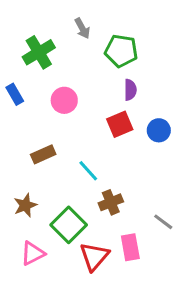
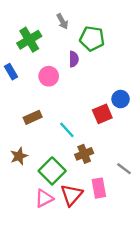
purple semicircle: (130, 90) -> (74, 59), moved
red square: (120, 124) -> (102, 114), moved
pink triangle: (33, 253) -> (44, 198), moved

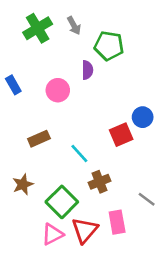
green cross: (29, 40) -> (38, 28), moved

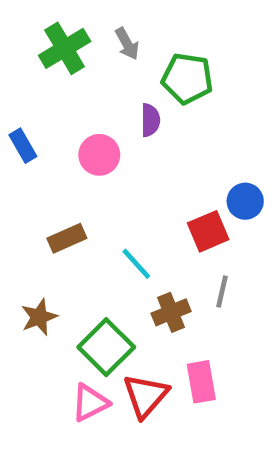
gray line: (147, 199) -> (222, 292), moved, turned 66

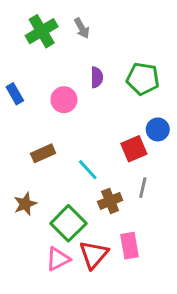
green pentagon: (187, 78) -> (143, 79), moved

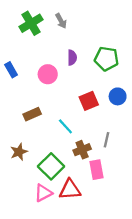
red square: (134, 149) -> (89, 101), moved
pink rectangle: (129, 246) -> (97, 170), moved
red triangle: (94, 255) -> (70, 190), turned 45

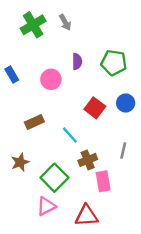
red square: (89, 101) -> (95, 108), turned -30
gray line: (106, 140) -> (123, 150), moved
red triangle: (70, 190) -> (87, 216), moved

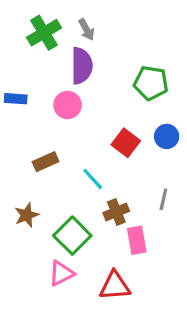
purple semicircle: (77, 62) -> (82, 66), moved, size x1.6
blue rectangle: (12, 75) -> (16, 99), turned -56

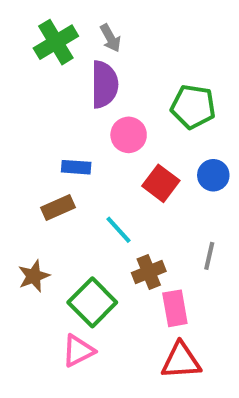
blue rectangle: (16, 99) -> (76, 167), moved
pink circle: (68, 105) -> (129, 135), moved
red triangle: (115, 286) -> (181, 361), moved

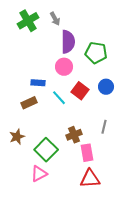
purple semicircle: (104, 84) -> (68, 42), moved
cyan line: (118, 230) -> (59, 98), moved

